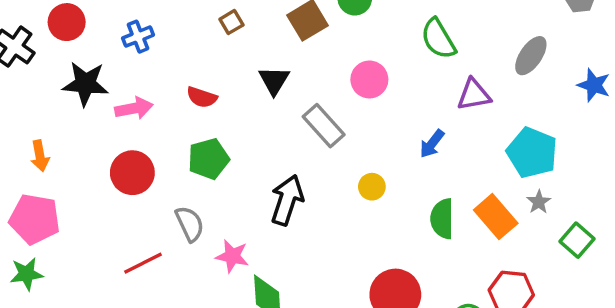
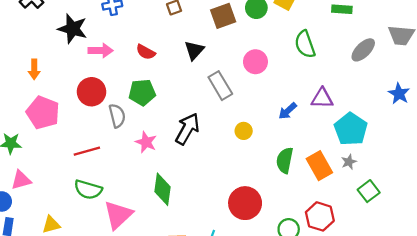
gray ellipse: (531, 56) -> (363, 50), moved
purple triangle: (474, 95) -> (322, 98), moved
pink pentagon: (35, 219) -> (43, 113), moved
gray semicircle: (190, 224) -> (117, 116), moved
pink star: (232, 256) -> (146, 142), moved

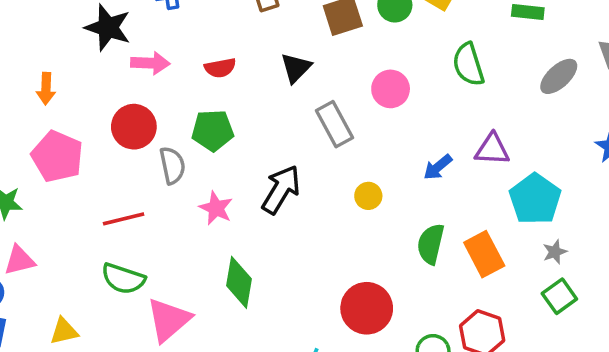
red semicircle: (146, 52) -> (220, 68), turned -42
gray star: (349, 162) -> (555, 252), moved

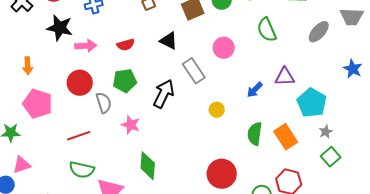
black triangle: (296, 68) -> (169, 41), turned -42
black arrow: (281, 190) -> (164, 94), moved

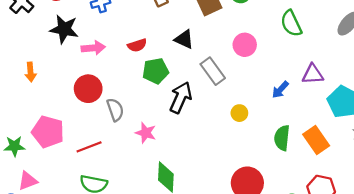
green pentagon: (125, 81) -> (156, 71), moved
pink pentagon: (38, 104) -> (48, 132), moved

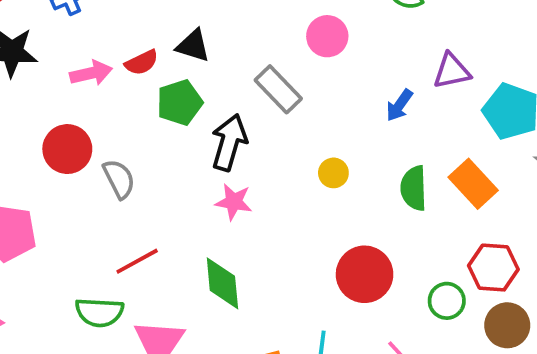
black triangle: (184, 39) -> (193, 46), moved
pink arrow: (93, 48) -> (91, 73), moved
yellow circle: (239, 113) -> (333, 173), moved
pink star: (146, 133) -> (234, 202), moved
red line: (89, 147) -> (137, 261), moved

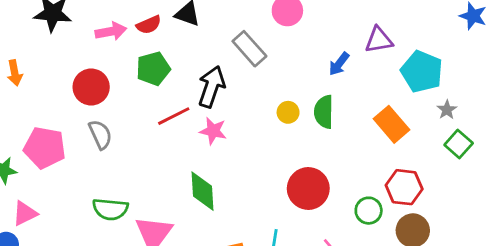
green pentagon: (180, 102) -> (153, 69), moved
gray semicircle: (119, 179) -> (100, 135), moved
green semicircle: (414, 188) -> (324, 112), moved
red line: (137, 261) -> (174, 116), moved

